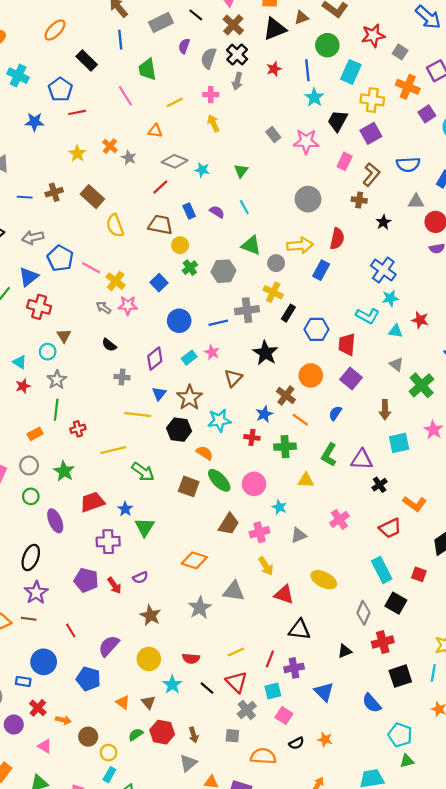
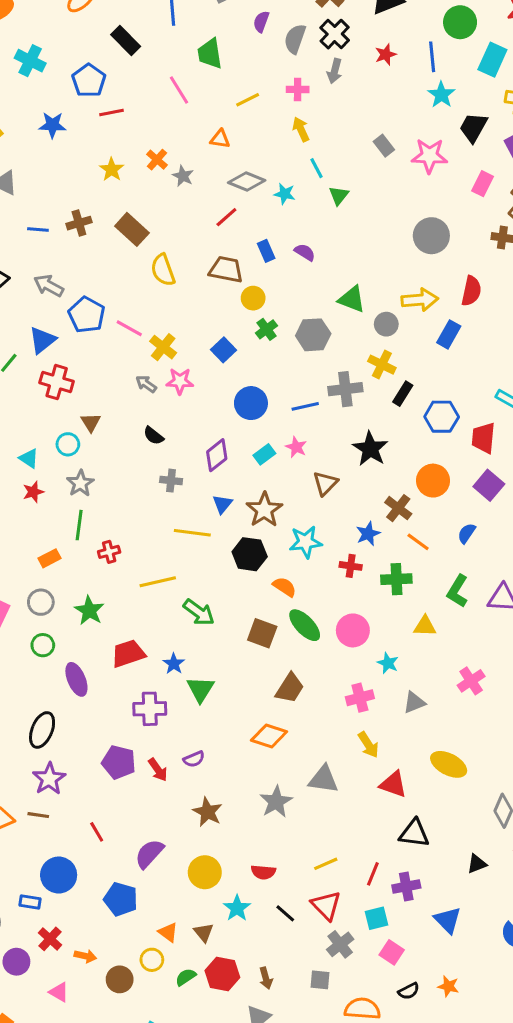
cyan line: (244, 207) -> (316, 168), moved
gray arrow: (33, 237) -> (49, 286), turned 40
brown trapezoid: (229, 524) -> (290, 688), moved
yellow circle: (109, 753) -> (152, 960), moved

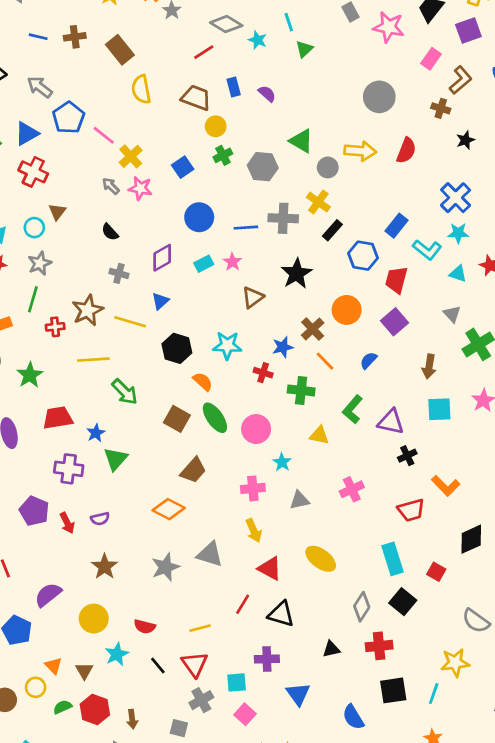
blue rectangle: (449, 334) -> (396, 226), moved
brown star: (264, 510) -> (88, 310), moved
red line: (373, 874) -> (243, 604), moved

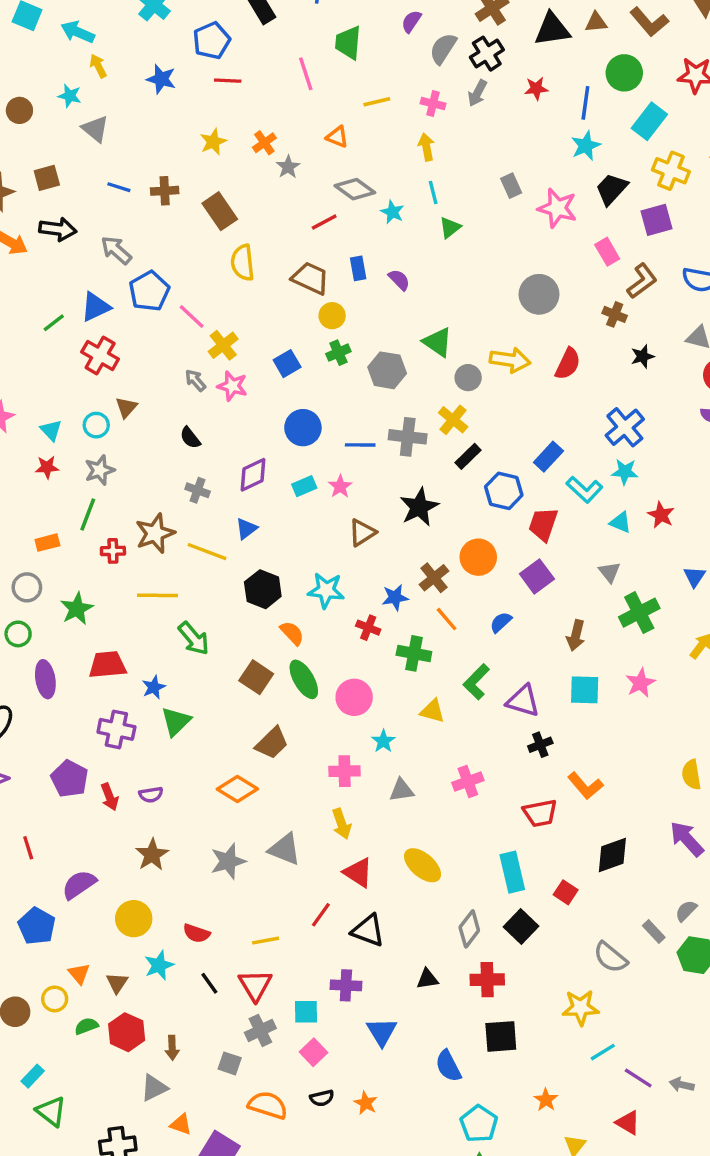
pink rectangle: (431, 59) -> (607, 252), turned -70
cyan line: (434, 694) -> (603, 1052), moved, turned 35

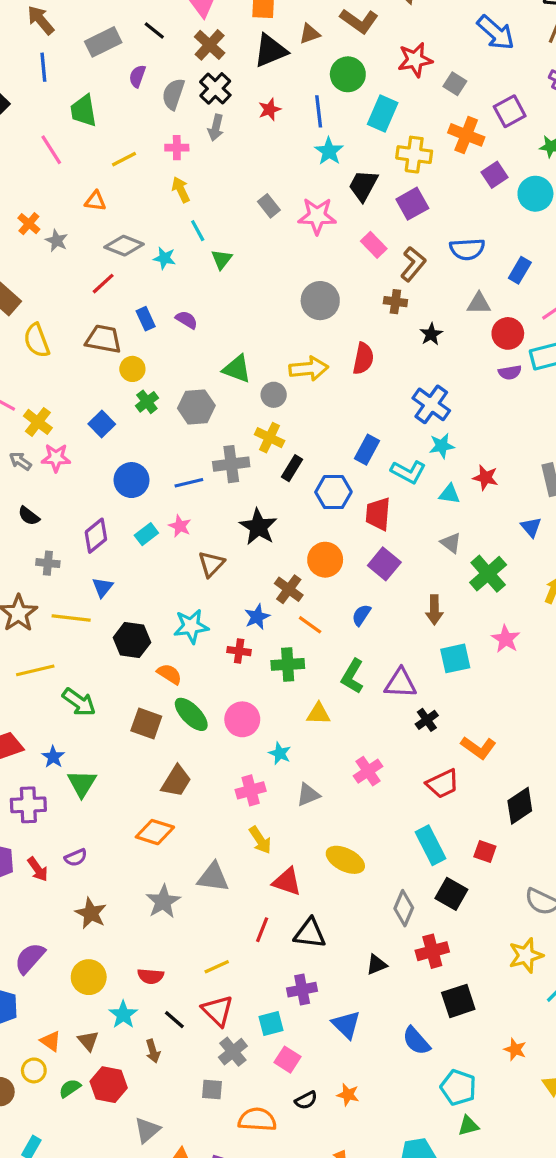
brown arrow: (172, 1048) -> (153, 1051), moved

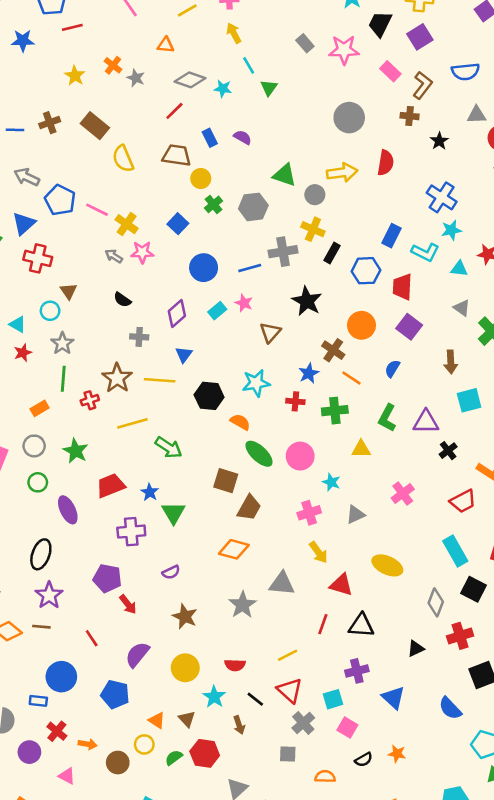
brown square: (146, 724) -> (226, 481), moved
red arrow: (38, 869) -> (128, 604), moved
orange semicircle: (257, 1120) -> (325, 777), size x0.7

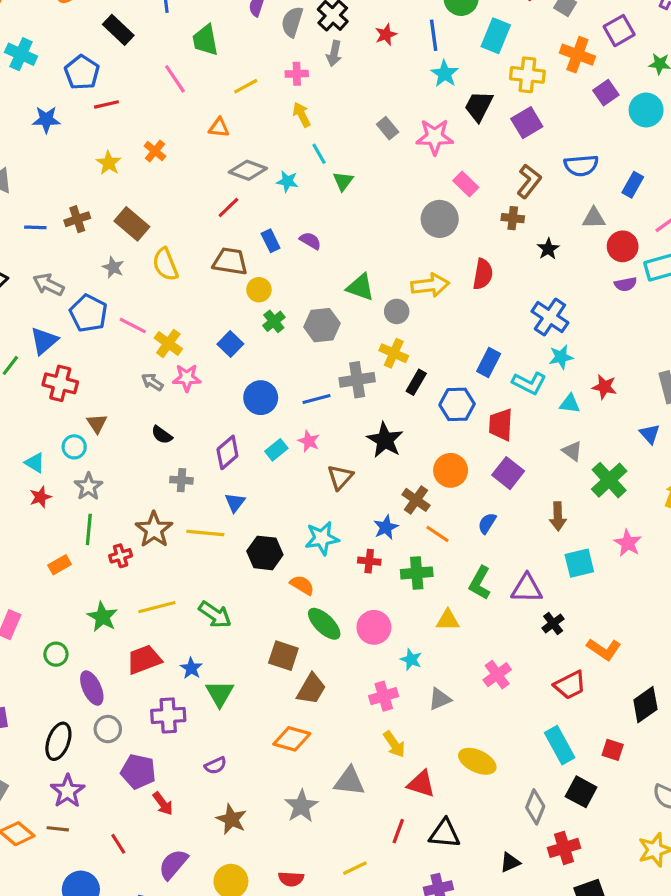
pink rectangle: (390, 71) -> (466, 184), moved
gray star: (136, 78) -> (113, 267), moved
yellow line: (132, 423) -> (157, 607), moved
gray circle: (34, 446) -> (108, 729), moved

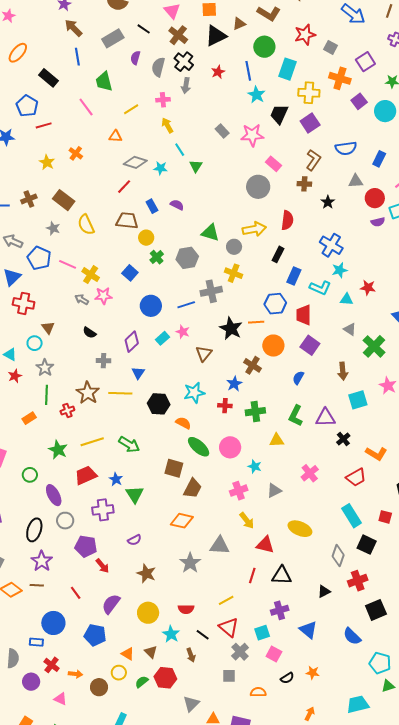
black rectangle: (416, 382) -> (278, 254), moved
orange line: (437, 534) -> (256, 322), moved, turned -35

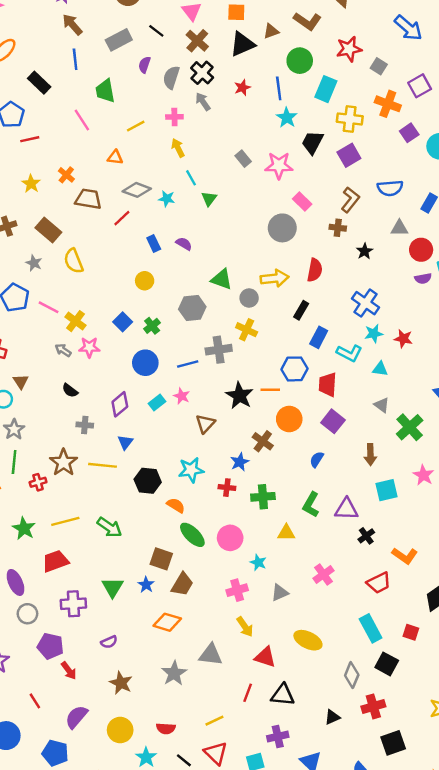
gray arrow: (186, 86) -> (203, 102), turned 133
brown trapezoid: (127, 221) -> (88, 199), moved
green cross: (157, 257) -> (152, 326), moved
red star: (368, 288) -> (403, 339), moved
blue star: (116, 479) -> (146, 585), moved

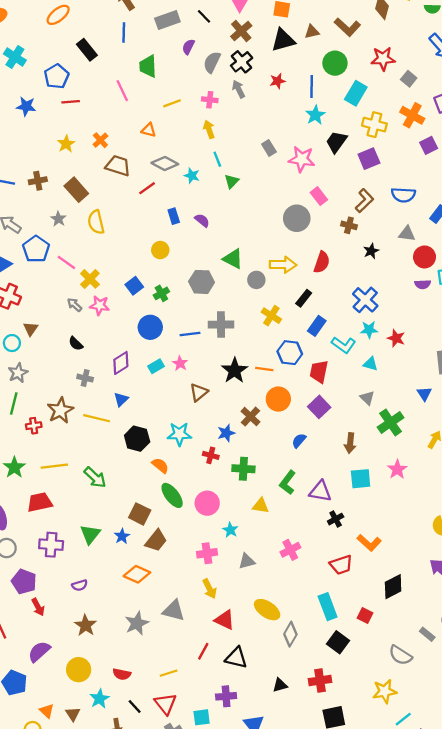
yellow cross: (247, 330) -> (271, 316), moved
gray diamond: (352, 675) -> (290, 634), moved

